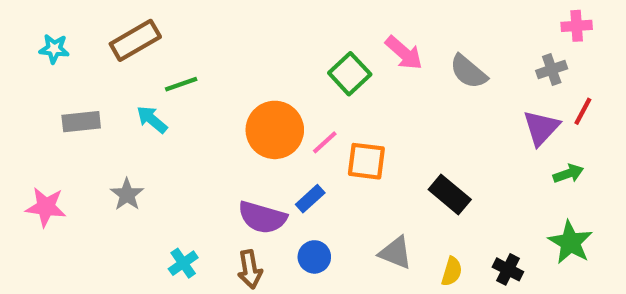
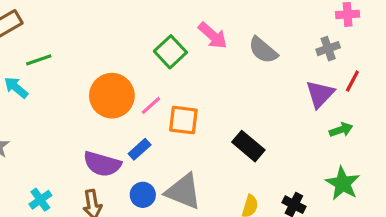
gray triangle: (396, 253) -> (183, 192), moved, size x1.4

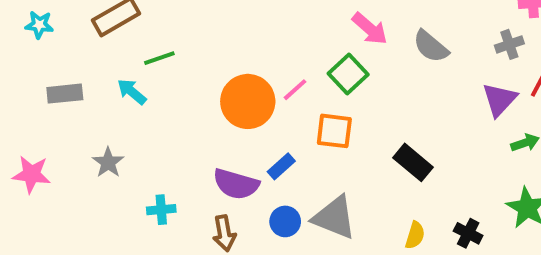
green square: (170, 52) -> (348, 74), moved
pink line: (151, 105) -> (295, 90), moved
cyan cross: (40, 200) -> (161, 210), moved, turned 30

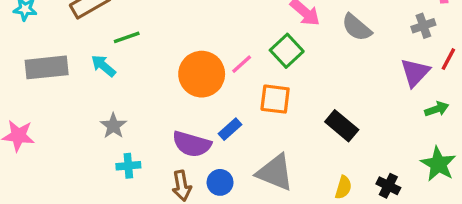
gray rectangle: (65, 94) -> (47, 67), size x1.4
gray star: (108, 162) -> (113, 126), moved
blue circle: (285, 221) -> (220, 182), moved

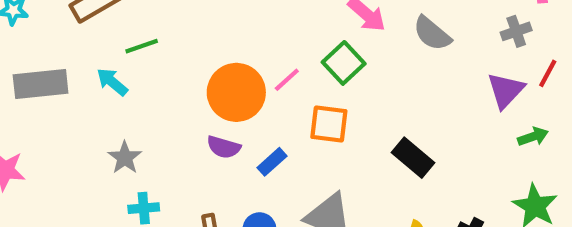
purple semicircle: (192, 144) -> (224, 147), moved, size x0.7

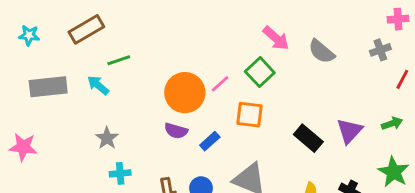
purple triangle: (506, 90) -> (349, 131), moved

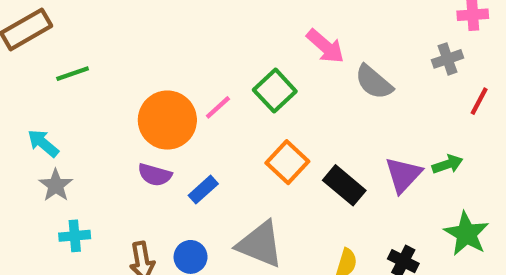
pink arrow: (276, 38) -> (325, 46), moved
gray semicircle: (322, 51) -> (374, 82), moved
cyan arrow: (98, 85) -> (43, 143), moved
orange square: (250, 115) -> (287, 162), moved, turned 36
green arrow: (392, 123) -> (447, 164), moved

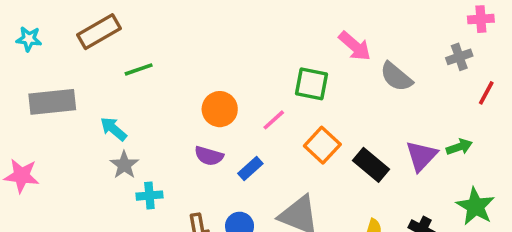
green square: (275, 91) -> (312, 84), turned -36
pink line: (218, 107) -> (274, 120), moved
orange circle: (167, 120) -> (220, 109), size x0.7
cyan cross: (75, 236) -> (149, 196), moved

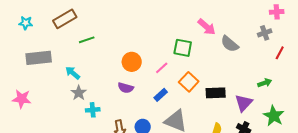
purple triangle: (421, 156) -> (244, 103), moved
black rectangle: (371, 165) -> (216, 93), turned -42
blue rectangle: (250, 169) -> (161, 95), moved

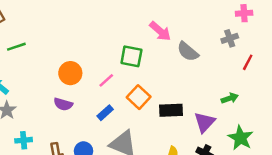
cyan cross: (93, 110) -> (24, 140), moved

